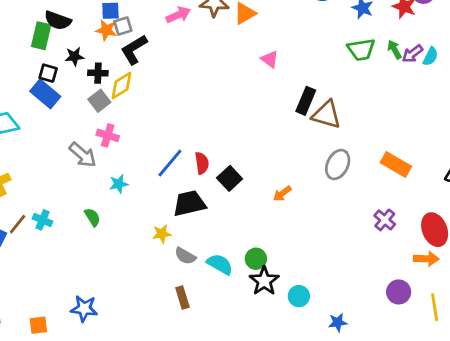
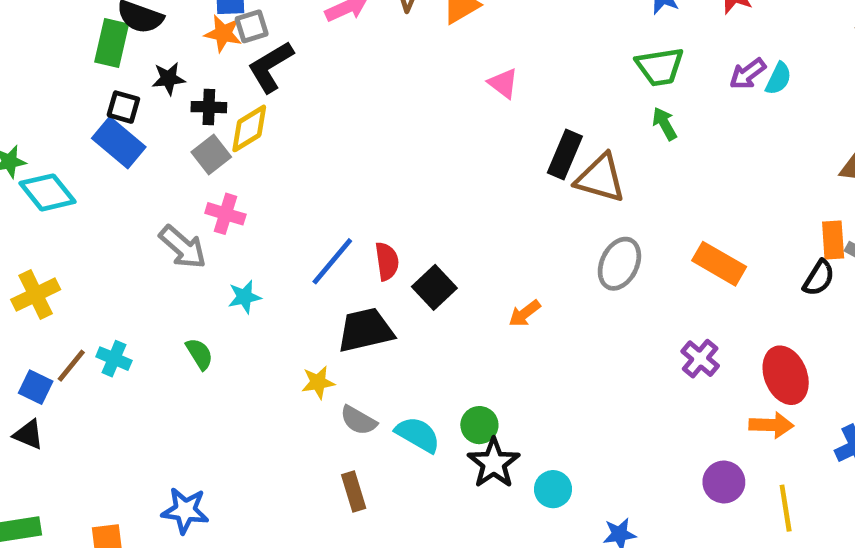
green arrow: (394, 50) -> (665, 124), moved

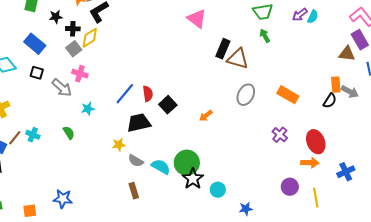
pink triangle: (503, 83) -> (197, 19), size x1.5
black square: (123, 107) -> (37, 73), moved
green circle: (479, 425) -> (187, 163), size x1.6

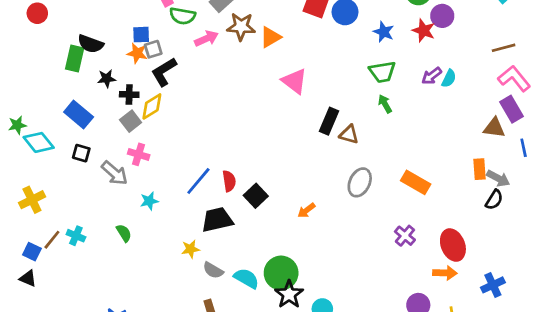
brown triangle: (238, 59) -> (349, 134), size x0.7
black semicircle: (330, 101) -> (494, 200), moved

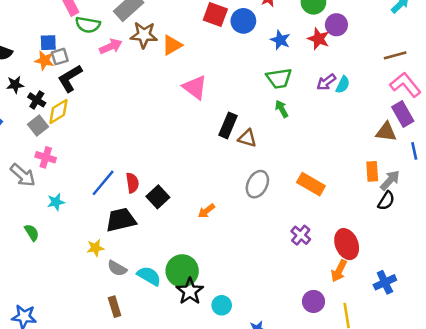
black cross: (129, 94) -> (37, 100), turned 30
gray arrow: (498, 178) -> (390, 180), turned -75
orange arrow: (445, 273) -> (339, 271), turned 115

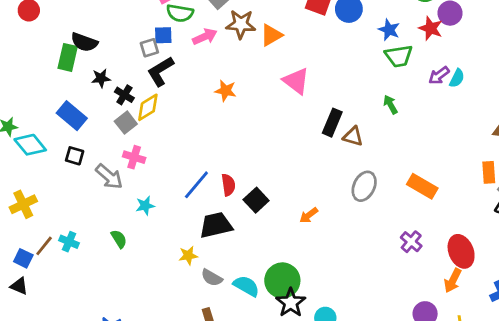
blue square: (48, 43) -> (163, 35), moved
orange star: (44, 60) -> (226, 91), moved
green trapezoid: (279, 78) -> (399, 56), moved

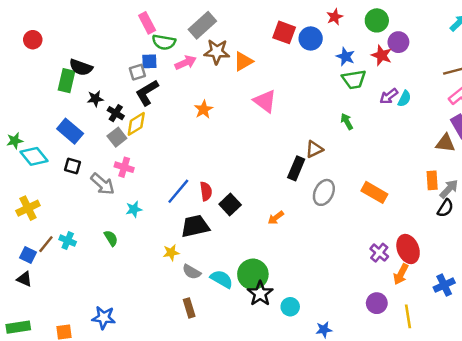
orange star: (226, 91) -> (204, 109), turned 30
black rectangle: (332, 123) -> (296, 168), moved
brown triangle: (353, 136) -> (314, 149), turned -42
purple cross: (411, 242) -> (379, 253), moved

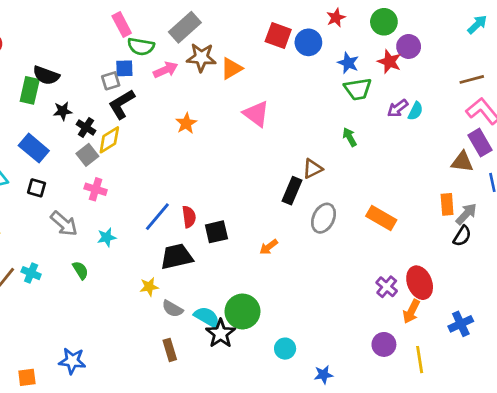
gray arrow: (103, 184) -> (64, 224), moved
black square: (230, 204) -> (216, 232), turned 30
black star: (260, 294) -> (221, 333), moved

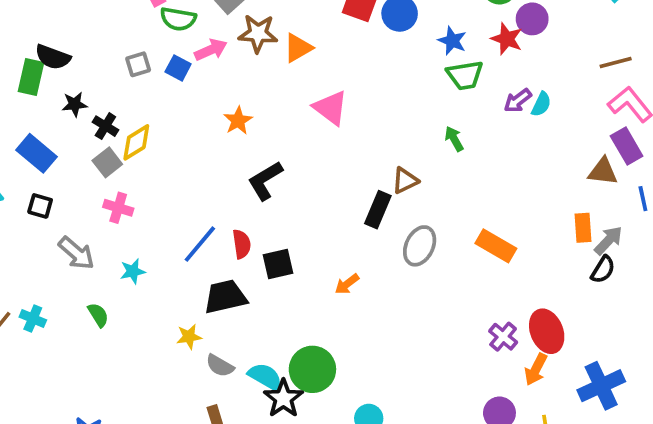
blue square: (124, 68) -> (178, 68), moved, turned 30
black L-shape: (122, 104) -> (265, 181), moved
blue cross: (461, 324) -> (601, 386), size x1.4

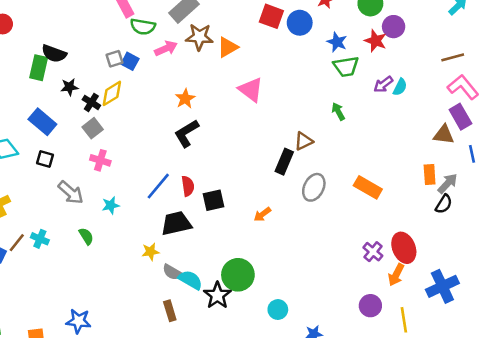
blue square: (178, 68) -> (130, 61), moved
yellow diamond: (136, 142) -> (112, 93), moved
black L-shape: (265, 181) -> (186, 133), moved
cyan semicircle: (265, 377) -> (190, 280), moved

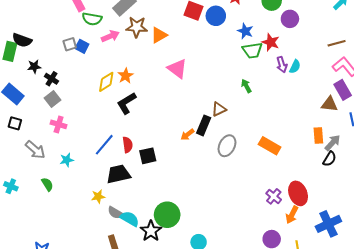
red star: (376, 41) -> (271, 42), moved
purple arrow: (383, 84) -> (282, 65), turned -70
yellow diamond: (112, 93) -> (106, 82), moved
orange arrow: (262, 214) -> (187, 135), moved

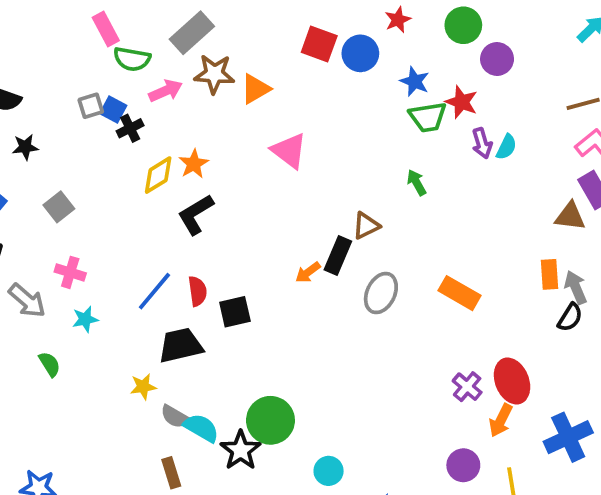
black cross: (51, 79) -> (130, 128), moved, turned 32
pink cross: (59, 124) -> (70, 272), moved
gray arrow: (333, 143) -> (576, 287), turned -66

